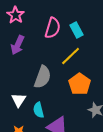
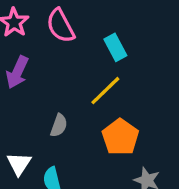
pink semicircle: (53, 28) -> (61, 26), moved, turned 135
gray semicircle: (43, 77) -> (59, 125), size x0.6

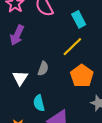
white triangle: (19, 164) -> (20, 78), moved

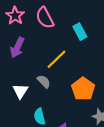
yellow line: (72, 47) -> (57, 59), moved
gray semicircle: (43, 69) -> (44, 82), turned -64

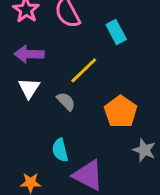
purple arrow: (17, 48) -> (29, 54), turned 66
white triangle: (20, 91) -> (29, 88), moved

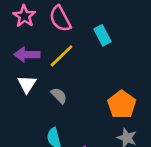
yellow line: (84, 70) -> (62, 56), moved
orange pentagon: (121, 112) -> (122, 105), moved

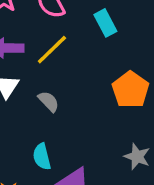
orange pentagon: (122, 105) -> (130, 90), moved

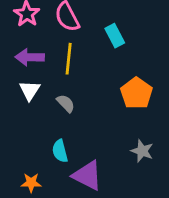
yellow line: (52, 50) -> (69, 59), turned -40

